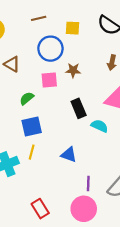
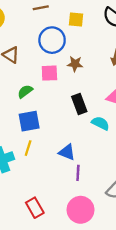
purple line: (88, 184) -> (78, 173), moved

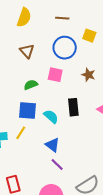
brown star: (75, 64) -> (88, 75), moved
cyan semicircle: (100, 123) -> (51, 116), moved
purple line: (78, 173) -> (57, 165), turned -64

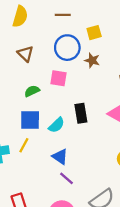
yellow square: (89, 36) -> (94, 33), turned -32
brown star: (88, 75) -> (92, 60), moved
cyan semicircle: (51, 116) -> (57, 125), turned 98

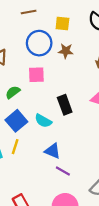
yellow square: (94, 33) -> (62, 23), turned 32
blue square: (30, 120) -> (16, 121), turned -30
cyan semicircle: (57, 125) -> (43, 121), turned 84

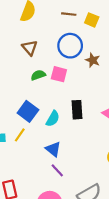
yellow square: (62, 23) -> (92, 20), moved
green semicircle: (13, 92) -> (38, 75), moved
blue square: (16, 121) -> (28, 111), turned -30
cyan semicircle: (43, 121) -> (53, 119), turned -105

